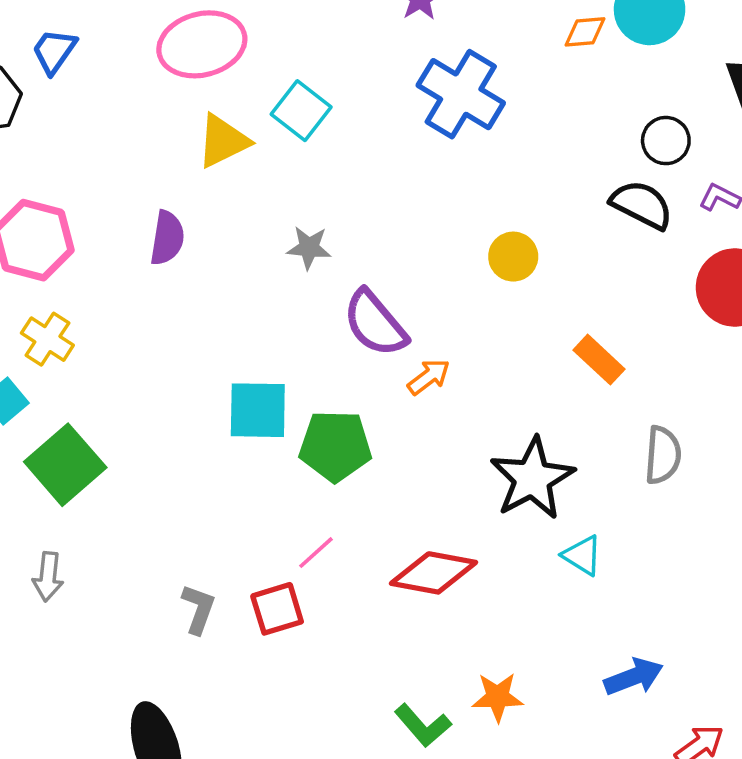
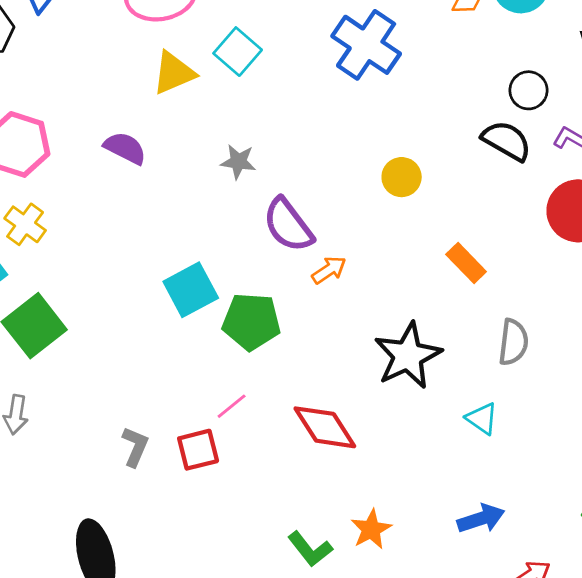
purple semicircle: (167, 238) -> (125, 148), turned -75
cyan square: (258, 410) -> (191, 290), turned -32
cyan triangle: (582, 555) -> (482, 419), moved
red diamond: (434, 573) -> (325, 427), turned 44
orange star: (498, 697) -> (371, 529), turned -30

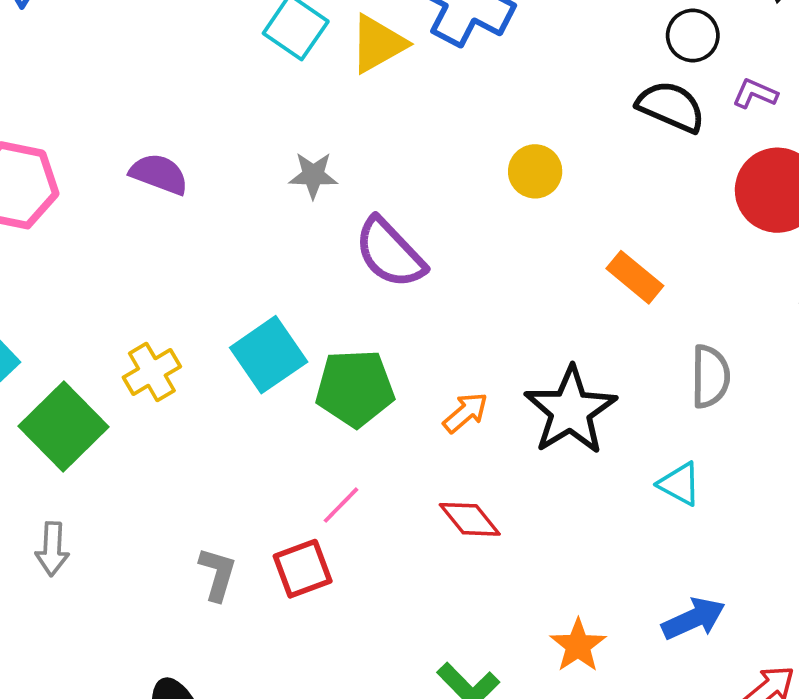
yellow triangle: (174, 73) -> (378, 44), moved
yellow cross: (25, 224) -> (152, 372), moved, turned 30
orange arrow: (329, 270) -> (465, 413), moved
red diamond: (325, 427) -> (470, 519), size x0.7
orange star: (371, 529) -> (578, 646), moved

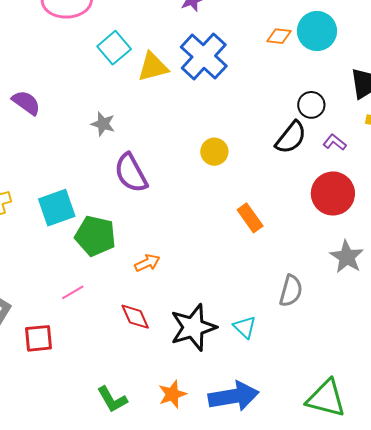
black semicircle: (671, 107) -> (291, 138), turned 90
gray semicircle: (710, 376) -> (291, 291), moved
black star: (570, 411) -> (193, 327), moved
red square: (303, 569) -> (38, 338), moved
blue arrow: (693, 619) -> (234, 396), size x1.5

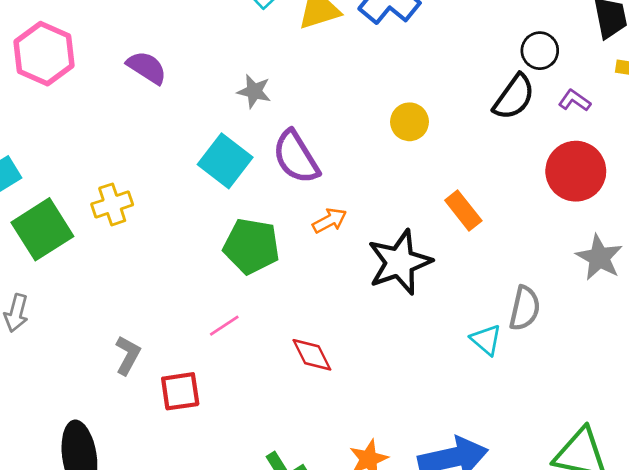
cyan square: (57, 208) -> (225, 161), moved, turned -30
orange arrow: (147, 263) -> (330, 221), moved
black star: (193, 327) -> (400, 262), moved
cyan triangle: (245, 327) -> (486, 340), moved

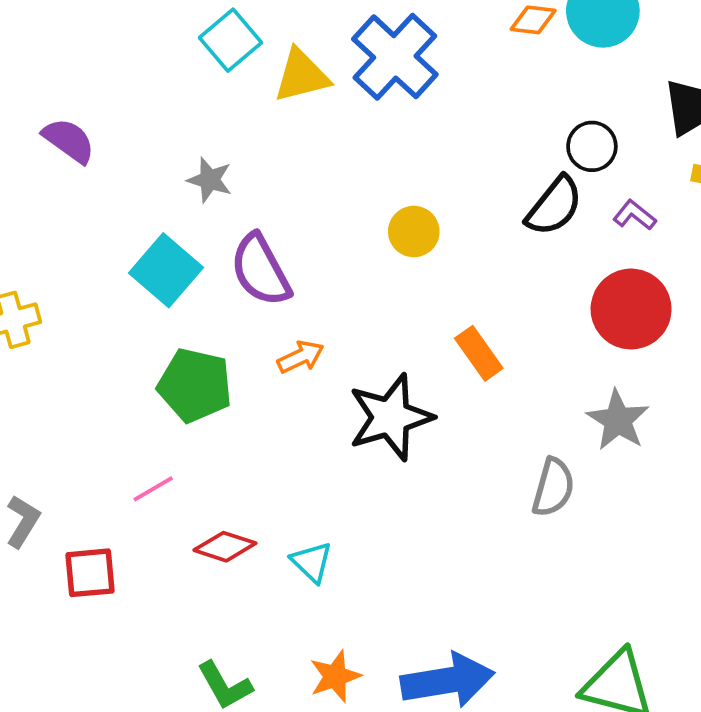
gray star: (599, 257) -> (618, 420), moved
cyan triangle: (486, 340) -> (312, 562), moved
red diamond: (312, 355) -> (225, 547), moved, turned -48

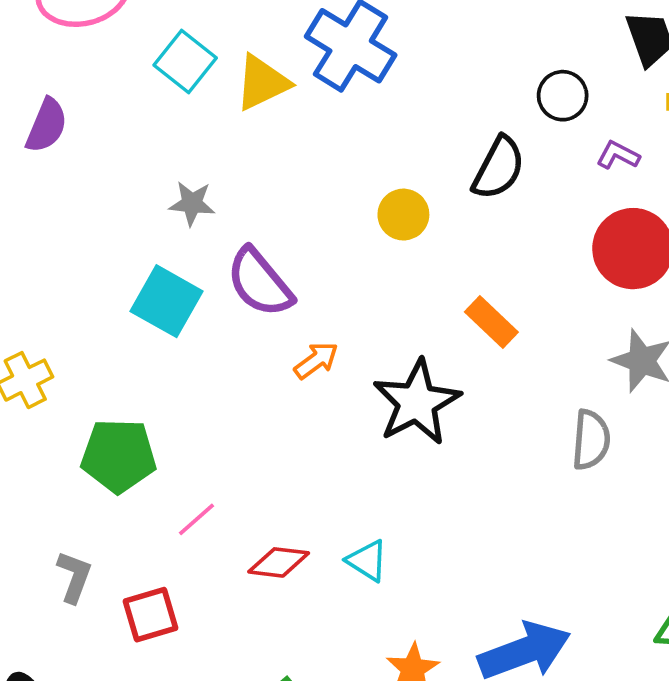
purple semicircle: (69, 140) -> (47, 125), moved, turned 88
black semicircle: (554, 206) -> (499, 168), moved
green pentagon: (195, 385) -> (119, 456), moved

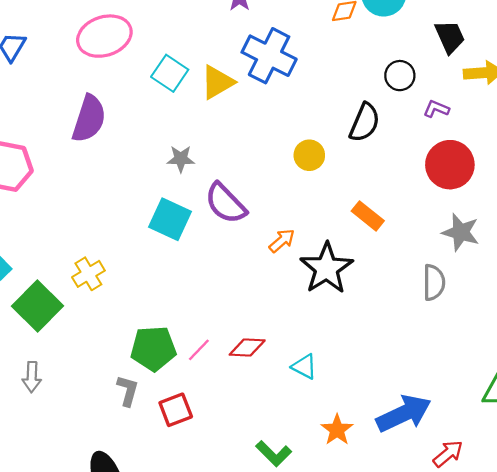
purple semicircle: (47, 125) -> (89, 119), size x1.4
orange arrow: (316, 360) -> (282, 241), moved
green pentagon: (119, 456) -> (153, 348), moved
red diamond: (279, 562) -> (247, 348), moved

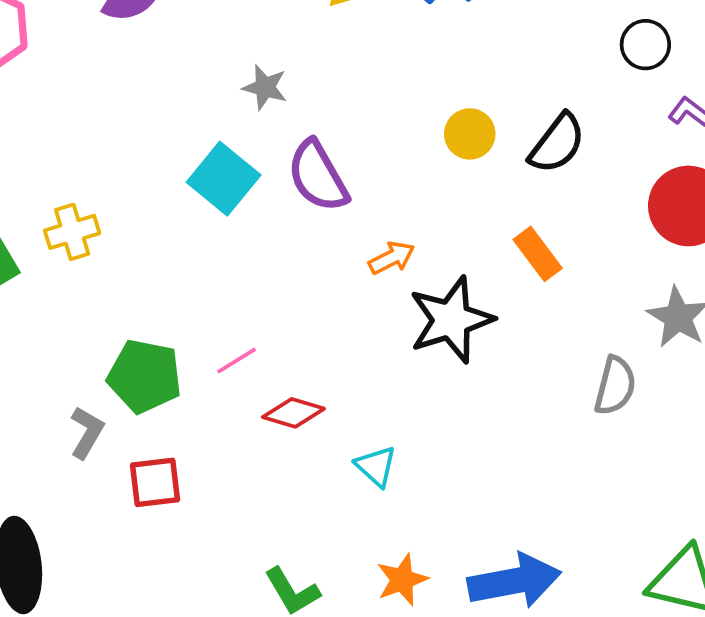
black semicircle: (365, 122) -> (557, 144), moved
pink line: (199, 350) -> (237, 361), moved

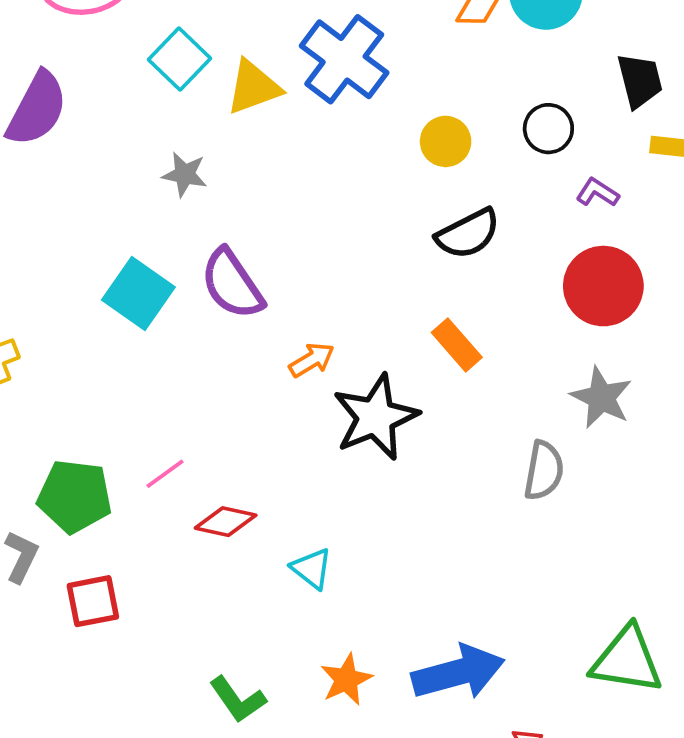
gray star: (265, 87) -> (185, 174), moved
yellow circle: (470, 134) -> (446, 141), moved
black semicircle: (557, 144) -> (468, 234), turned 30

